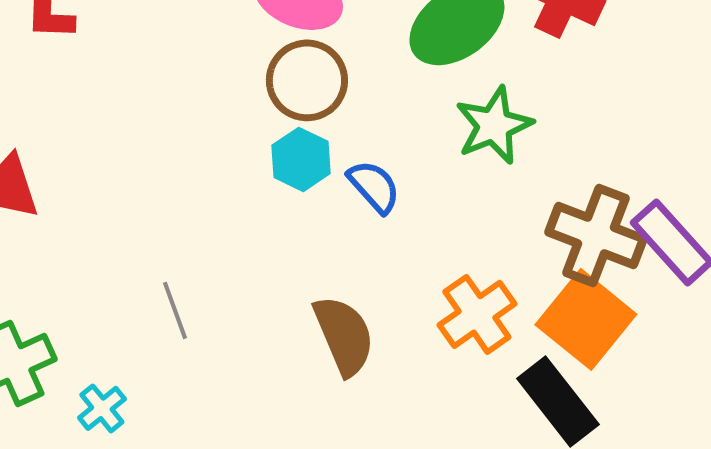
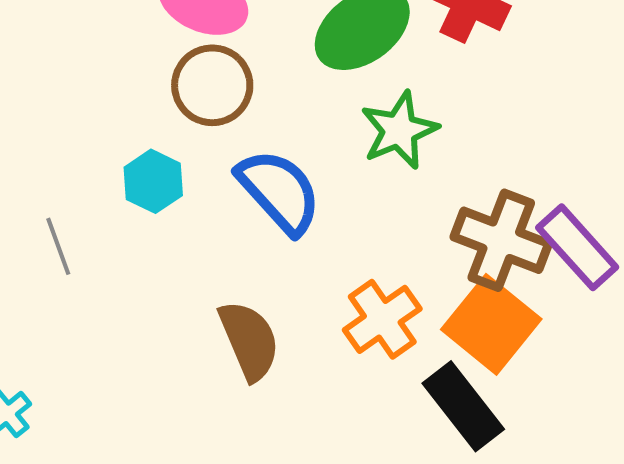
cyan hexagon: (301, 159) -> (153, 181), moved
blue semicircle: (374, 186) -> (279, 191), size x1.6
gray line: (175, 310) -> (58, 246), moved

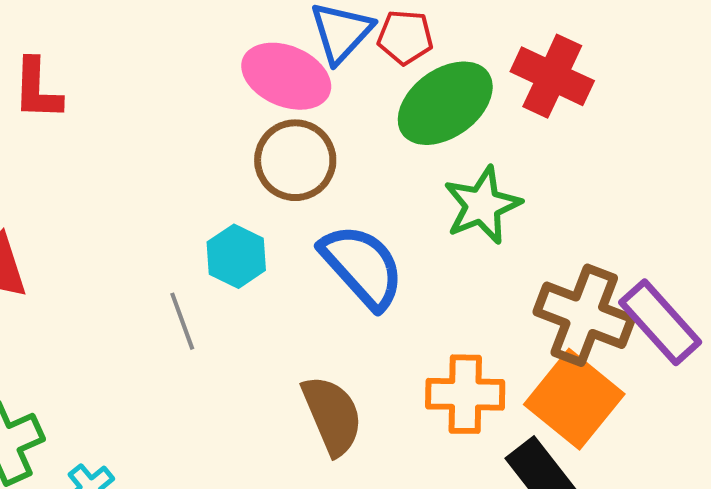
gray line: (58, 246) -> (182, 321), moved
orange cross: (382, 319) -> (465, 394), turned 36

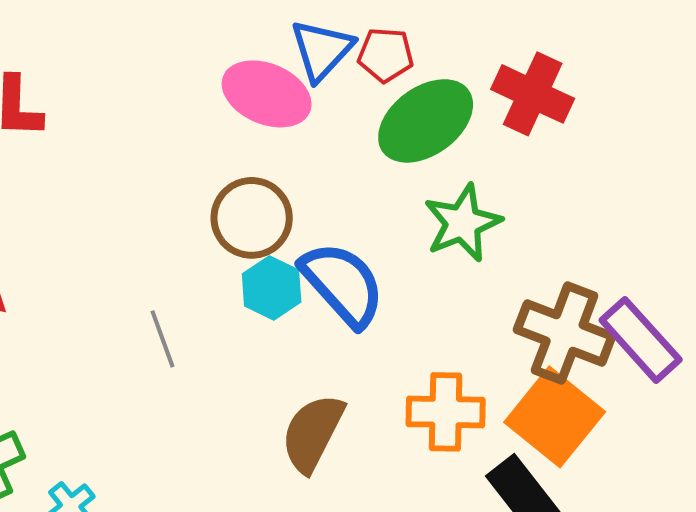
brown circle: (295, 160) -> (252, 218), moved
cyan hexagon: (236, 256) -> (272, 288), moved
brown semicircle: (332, 415) -> (313, 433), turned -130

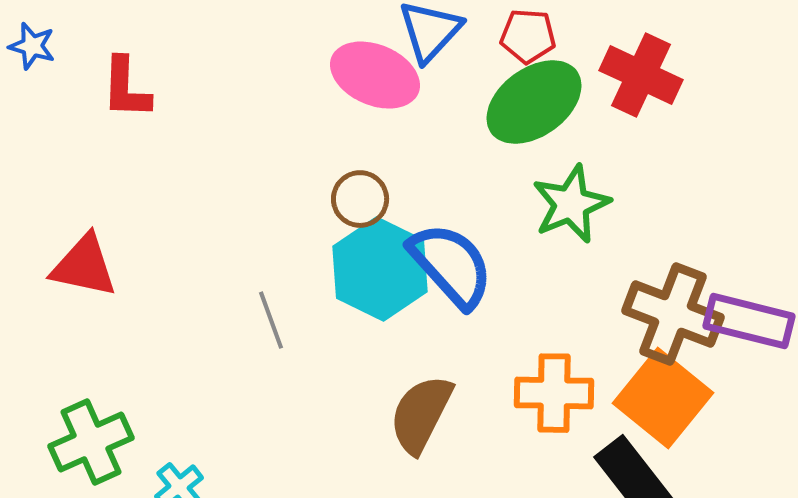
red pentagon: (386, 55) -> (528, 36), moved
brown circle: (252, 218) -> (360, 199), size x0.7
cyan hexagon: (272, 288) -> (380, 269), size x1.6
purple rectangle: (641, 340) -> (749, 321), turned -34

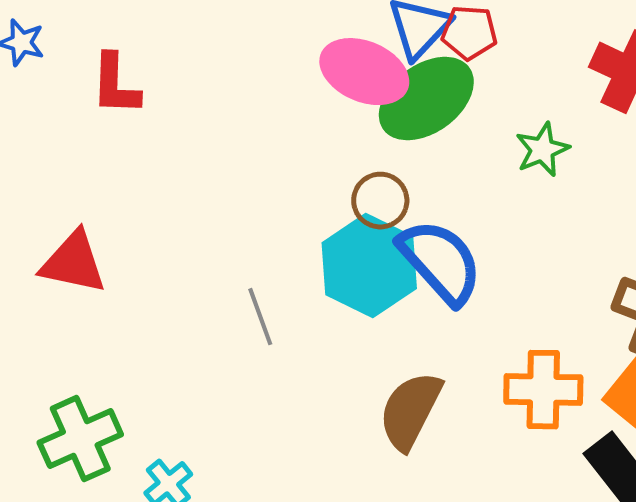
red pentagon: (528, 36) -> (469, 33), moved
green ellipse: (534, 102) -> (426, 99), moved
brown circle: (360, 199) -> (380, 201), moved
green star: (571, 204) -> (542, 150), moved, size x0.7

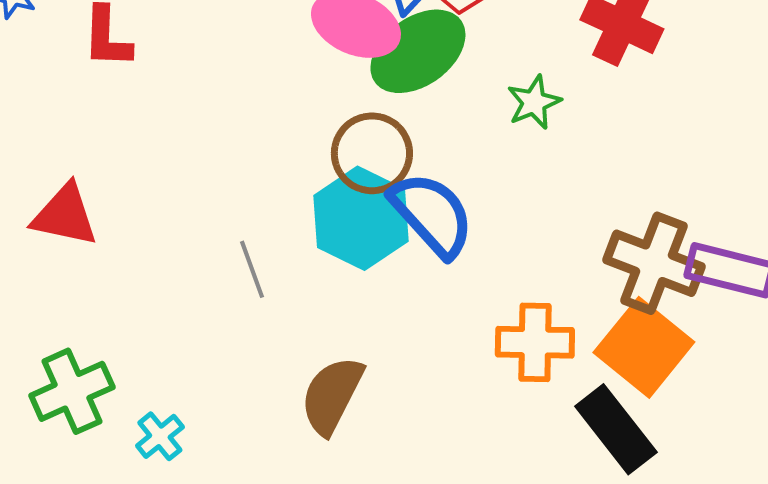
brown circle: (380, 201) -> (372, 153), size x1.4
brown semicircle: (410, 411) -> (332, 395), moved

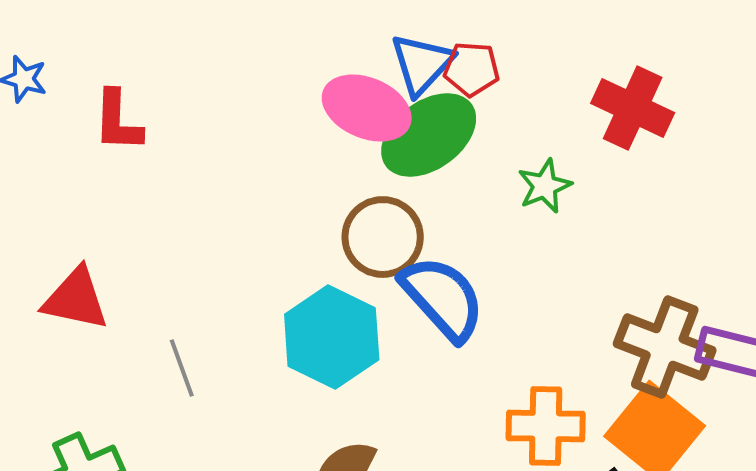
cyan hexagon: (361, 218) -> (332, 337), moved
gray line: (252, 269) -> (182, 368), moved

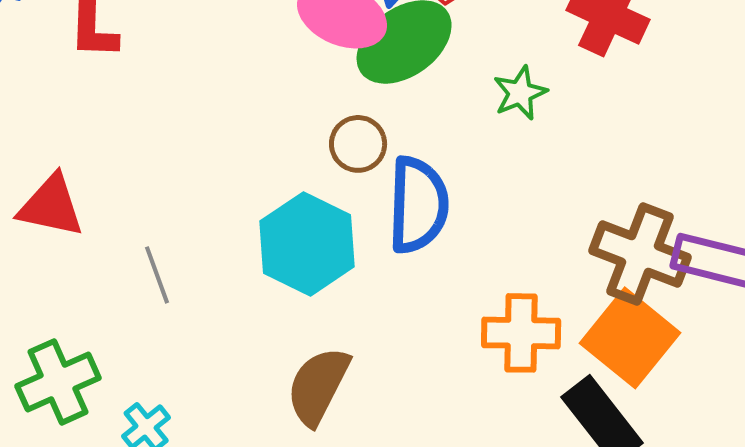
brown circle: (383, 237) -> (358, 144), size x0.7
blue semicircle: (443, 298) -> (418, 205), turned 44

